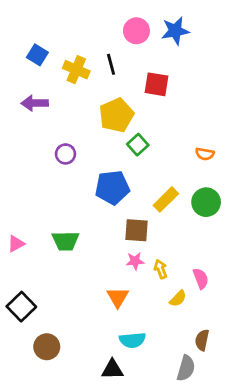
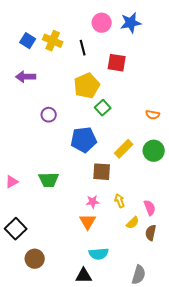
yellow cross: (76, 70) -> (53, 41), moved
pink star: (135, 261) -> (93, 202), moved
brown semicircle: (202, 340) -> (151, 233), moved

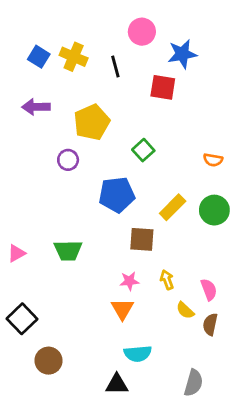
blue star: (131, 23) -> (182, 54), moved
yellow pentagon: (87, 86) -> (92, 122), moved
yellow semicircle: (133, 223) -> (185, 310), turned 88

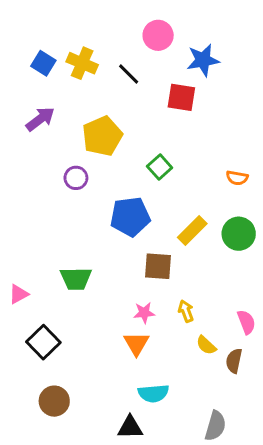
black line: (115, 66) -> (129, 74), turned -30
purple arrow: (36, 107) -> (40, 119), turned 144
pink triangle: (16, 253) -> (19, 294), moved
pink semicircle: (209, 290) -> (246, 322), moved
black square: (22, 319) -> (43, 342), moved

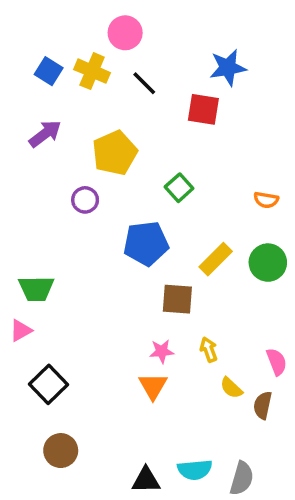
pink circle: (158, 35) -> (125, 33), moved
green trapezoid: (76, 279) -> (36, 289), moved
cyan semicircle: (153, 393) -> (195, 470), moved

